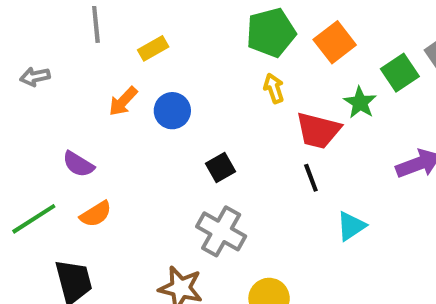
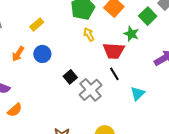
yellow rectangle: (153, 48) -> (37, 25), moved
gray cross: (221, 231) -> (91, 90), moved, turned 30

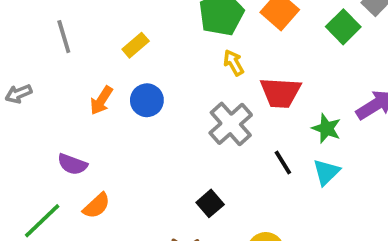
green star: (131, 34) -> (326, 128), moved
black line: (114, 74) -> (283, 162), moved
black square: (70, 77) -> (210, 203), moved
gray cross: (91, 90) -> (231, 124), moved

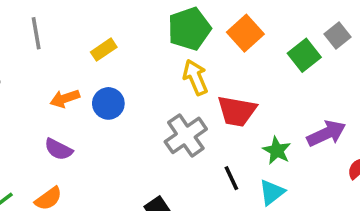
yellow arrow: (234, 63) -> (195, 77), size x1.4
orange arrow: (101, 100) -> (65, 98), turned 32
purple semicircle: (72, 164) -> (58, 149), moved

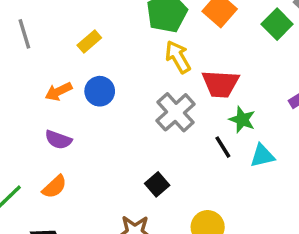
green star: (277, 151) -> (242, 120), moved
cyan triangle: (272, 192) -> (262, 156), turned 32

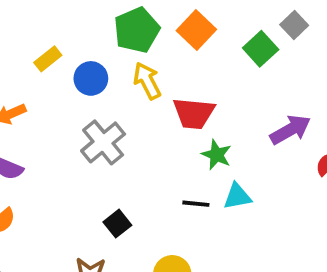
blue circle: (100, 91) -> (91, 78), moved
gray cross: (176, 112) -> (103, 142), moved
black line: (223, 147) -> (196, 204), moved, turned -55

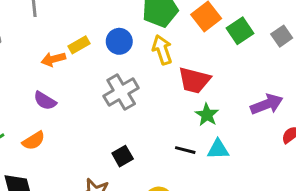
gray square: (294, 25) -> (282, 36), moved
green square: (261, 49) -> (240, 31), moved
yellow rectangle: (48, 59) -> (79, 45), moved

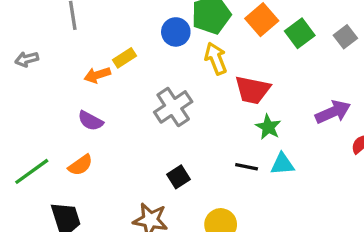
blue circle: (119, 41) -> (176, 32), moved

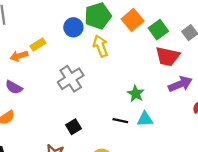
red trapezoid: (252, 90) -> (168, 56), moved

